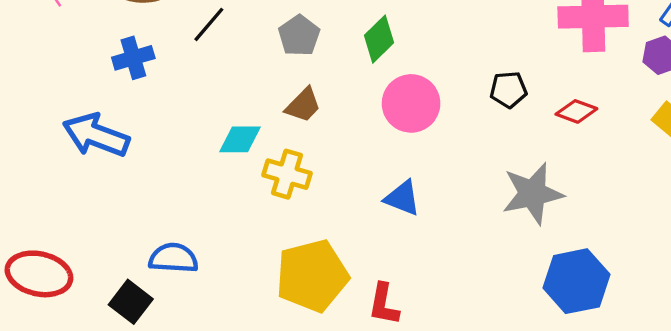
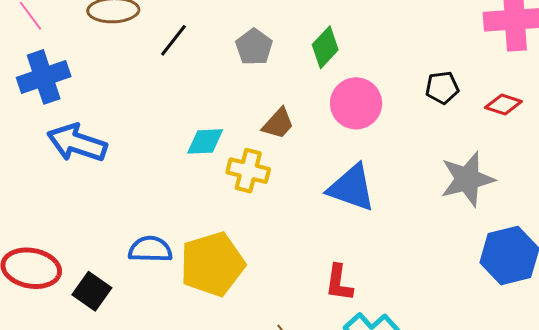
blue cross: (133, 58) -> (44, 77), moved, size x1.4
brown trapezoid: (303, 105) -> (278, 124), moved
blue triangle: (402, 198) -> (352, 188), size x1.5
yellow pentagon: (312, 276) -> (212, 264), moved
black square: (131, 302) -> (92, 291), moved

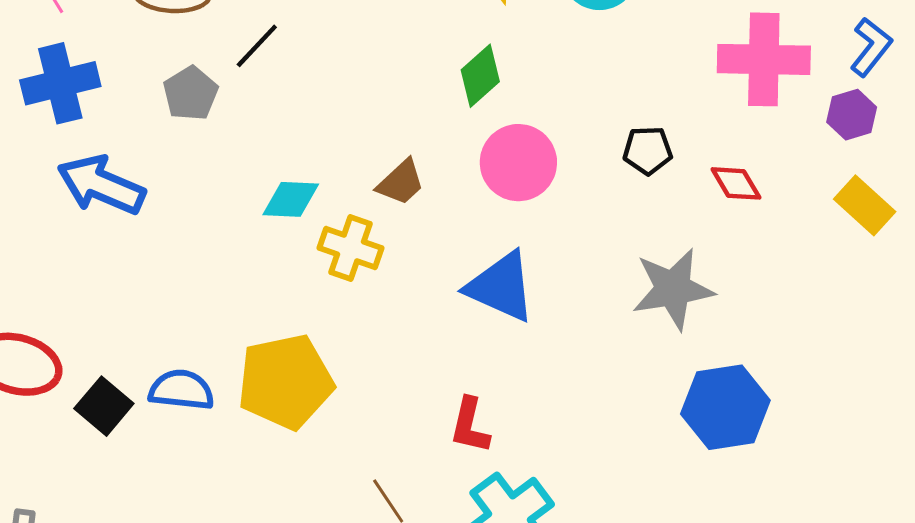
gray pentagon: (254, 47) -> (191, 93), moved
red diamond: (503, 105) -> (736, 183), turned 36
blue semicircle: (150, 249) -> (181, 390), moved

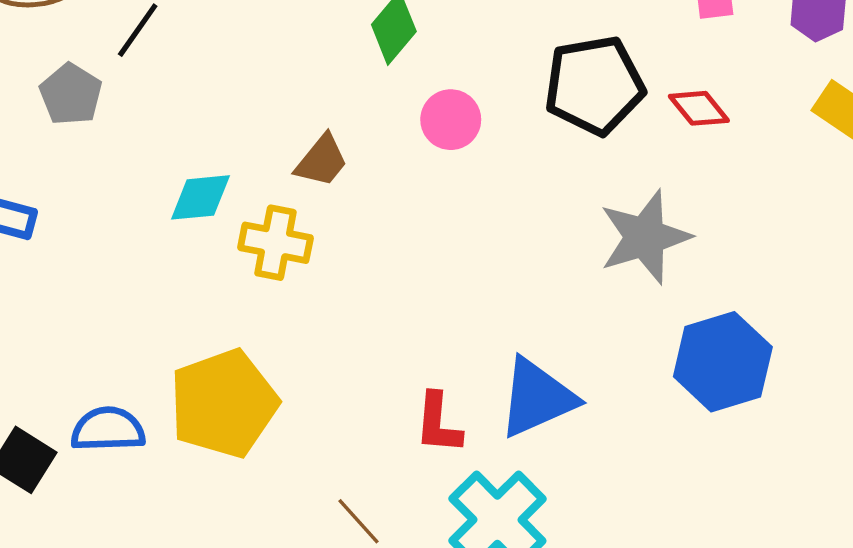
black pentagon: (648, 150) -> (594, 85), size x1.8
pink circle: (518, 163) -> (451, 120), size x0.7
blue triangle: (501, 287) -> (537, 398), moved, turned -40

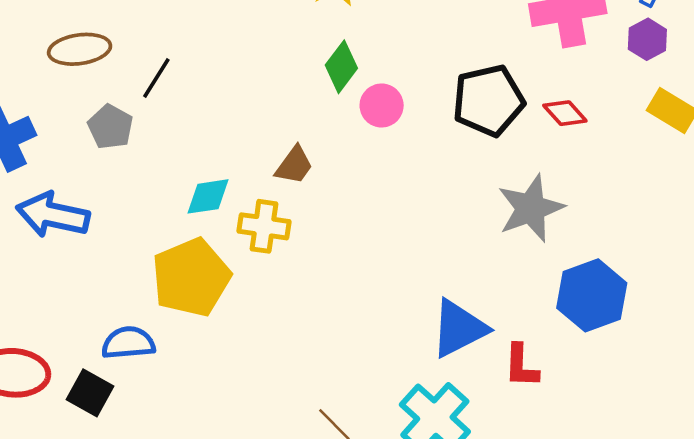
pink circle: (451, 120) -> (382, 106), moved
yellow pentagon: (224, 403) -> (191, 277), moved
red L-shape: (438, 423) -> (521, 366), moved
blue semicircle: (108, 429) -> (128, 343), moved

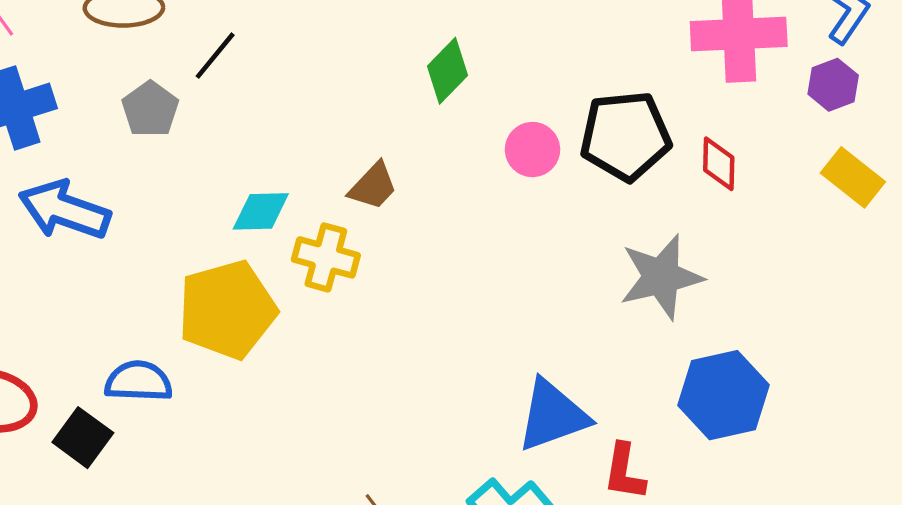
pink circle: (382, 106) -> (532, 150), moved
red diamond: (565, 113) -> (719, 164), turned 36

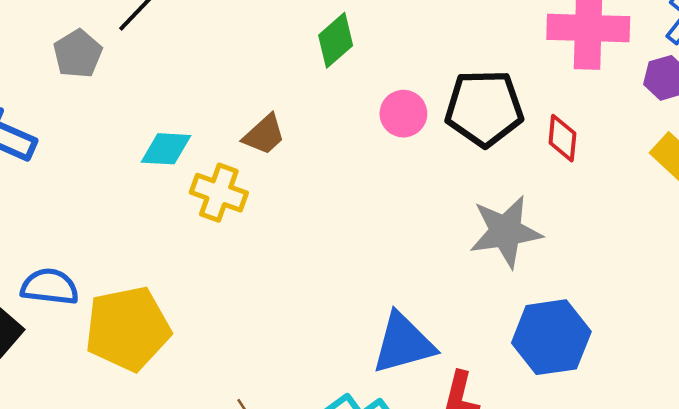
yellow pentagon: (227, 310) -> (128, 329), moved

